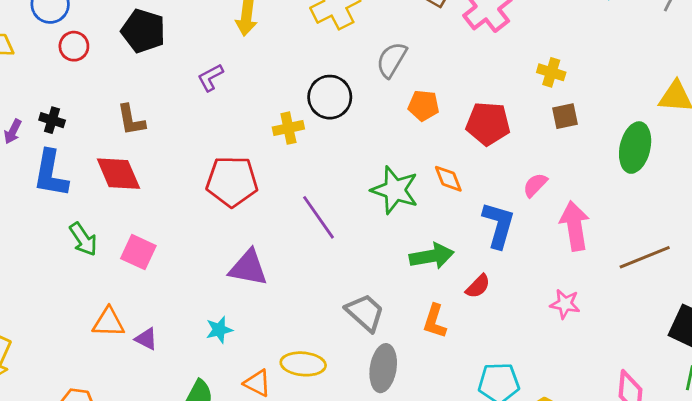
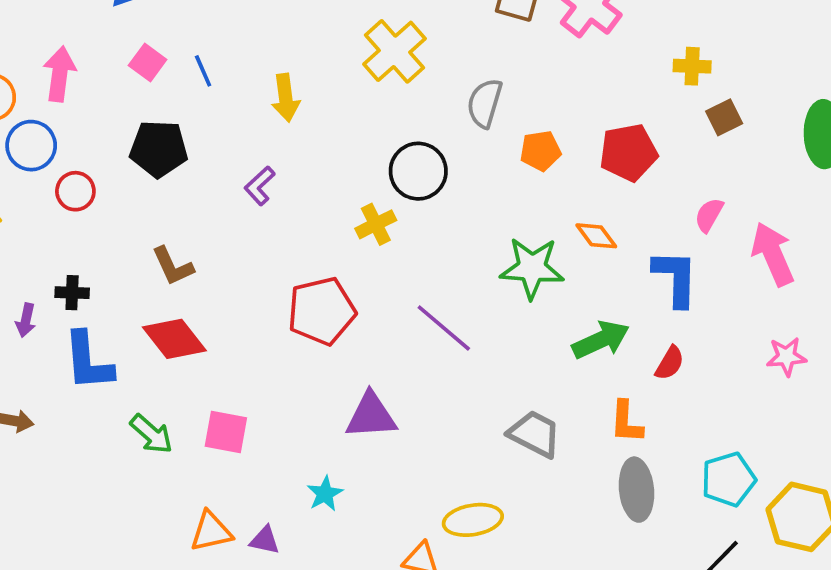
cyan star: (219, 330) -> (325, 494), moved
gray ellipse: (383, 368) -> (636, 490), moved

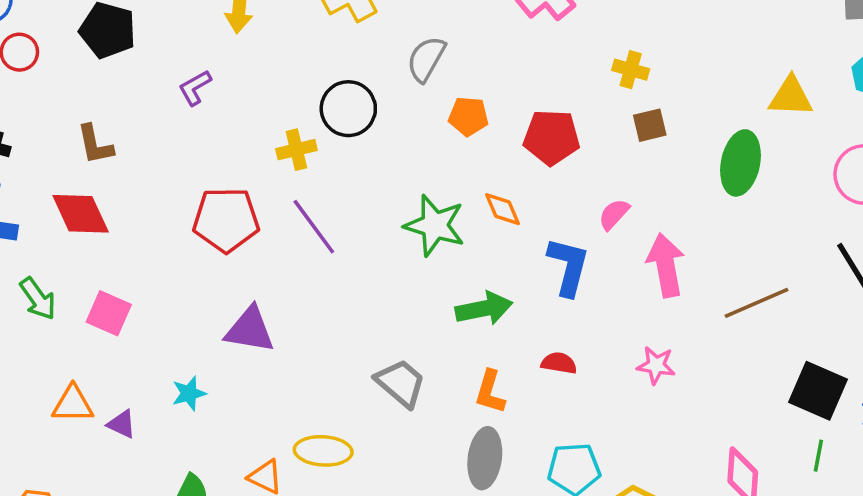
purple line: (444, 328) -> (314, 227), moved
red semicircle: (670, 363) -> (559, 363), moved, turned -124

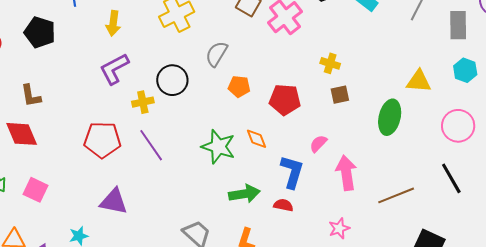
purple L-shape: (195, 88) -> (114, 69), moved, size x1.6
red semicircle: (559, 363) -> (283, 205), moved
pink star: (656, 365) -> (339, 228), turned -30

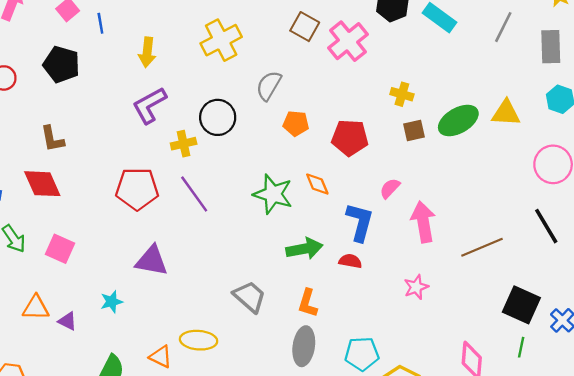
green ellipse: (390, 117) -> (458, 120), moved, turned 48

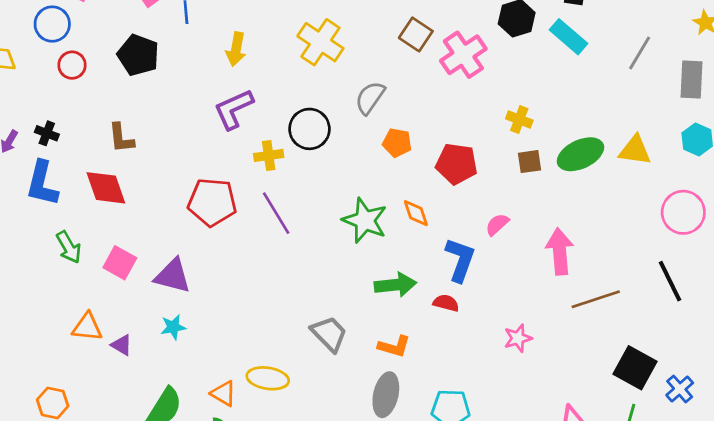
yellow cross: (221, 40) -> (320, 42), turned -33
pink arrow: (423, 222) -> (560, 251), moved
purple triangle: (152, 261) -> (173, 276), moved
orange L-shape: (308, 303) -> (394, 346), turned -96

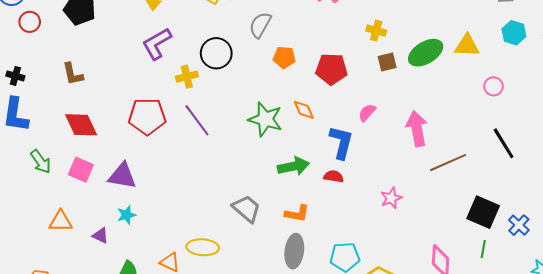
red diamond: (106, 188) -> (81, 125), moved
pink circle: (683, 212) -> (494, 86), moved, size x0.6
purple triangle: (122, 345) -> (100, 235), moved

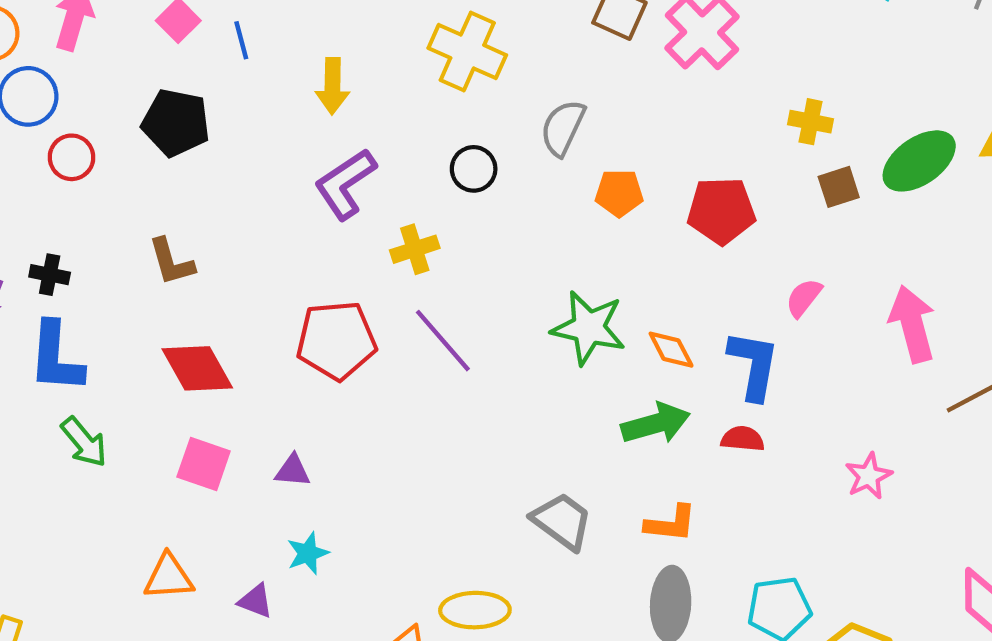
black circle: (216, 53) -> (474, 169), moved, size x0.7
orange diamond: (304, 110) -> (671, 350), moved
green arrow: (41, 162) -> (84, 442), moved
purple triangle: (122, 176) -> (293, 471), size x0.6

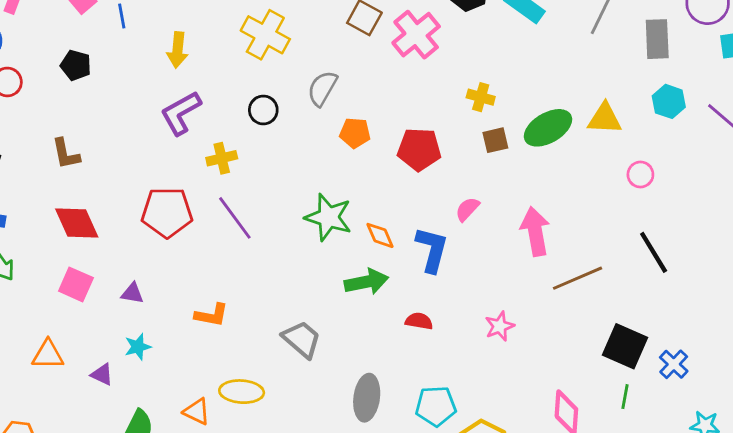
black pentagon: (176, 123) -> (76, 65), size x0.7
red semicircle: (743, 439) -> (419, 321), moved
orange L-shape: (671, 523) -> (212, 315), moved

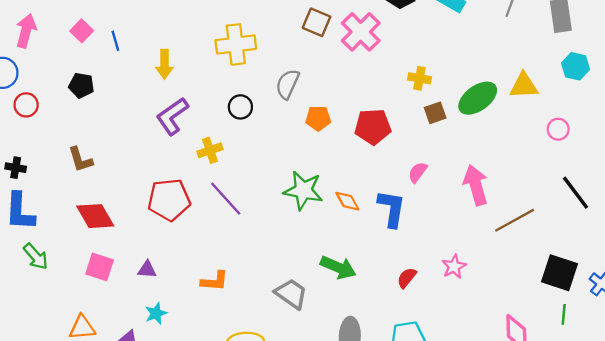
yellow cross: (265, 35) -> (236, 44), turned -30
green arrow: (366, 282) -> (338, 267), moved, turned 40
red semicircle: (419, 321) -> (407, 278), moved, turned -55

